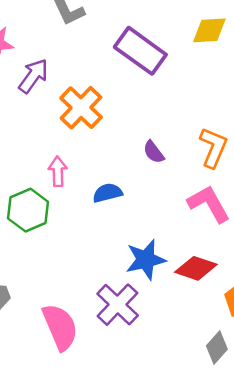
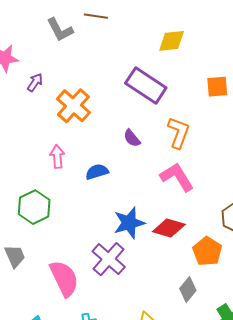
purple rectangle: (140, 51) -> (146, 86), moved
purple arrow: (33, 76) -> (35, 82), size x0.7
green hexagon: (28, 210) -> (34, 207), moved

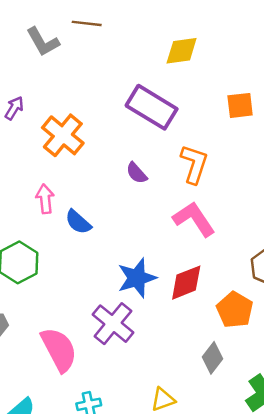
blue semicircle: (97, 172) -> (78, 222), moved, turned -120
red diamond: (169, 228) -> (186, 283), turned -36

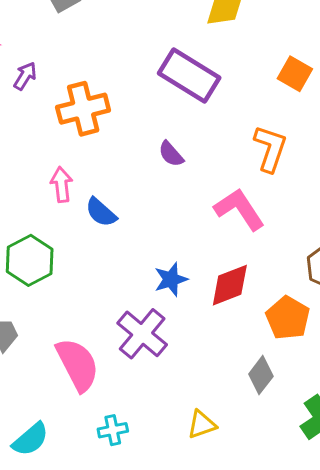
orange square: (240, 105) -> (295, 74), turned 36
orange cross: (63, 135) -> (83, 109), turned 36
orange L-shape: (194, 164) -> (270, 149), moved
blue star: (137, 278) -> (171, 279), size x0.7

